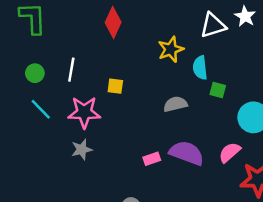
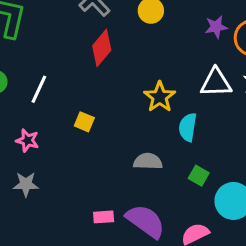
yellow star: (171, 49) -> (160, 97), turned -30
green square: (218, 90) -> (199, 176), moved
pink star: (84, 112) -> (27, 140), moved, size x0.6

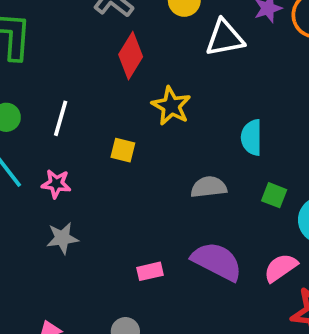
white triangle: (216, 83) -> (225, 38), moved
yellow star: (160, 97) -> (171, 106), moved
pink rectangle: (104, 217) -> (150, 271), moved

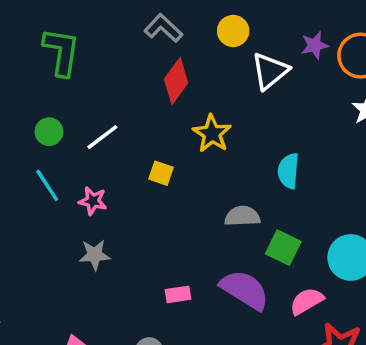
white triangle: (225, 38) -> (270, 71), turned -33
white line: (61, 118) -> (102, 137), turned 32
green square: (274, 195) -> (283, 248), moved, size x1.4

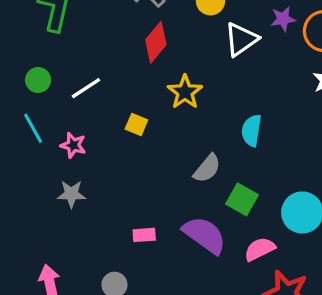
gray semicircle: (242, 216) -> (207, 168), turned 128

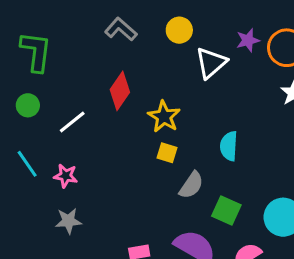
red diamond: (156, 42) -> (120, 91), moved
green circle: (38, 80) -> (28, 105), moved
yellow square: (136, 125) -> (167, 153), moved

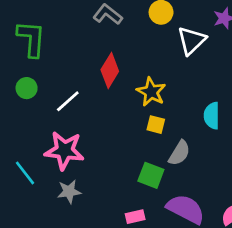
cyan line: (27, 164) -> (25, 173), moved
pink star: (66, 176) -> (64, 151), size x1.8
green square: (226, 210) -> (151, 175), moved

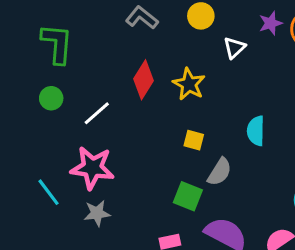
white triangle: (192, 41) -> (234, 48), size x0.7
yellow star: (151, 92) -> (189, 84), moved

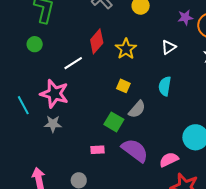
white triangle: (234, 48) -> (169, 47), moved
white line: (97, 113) -> (73, 63), moved

